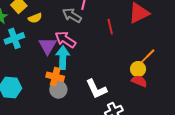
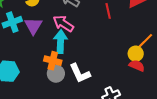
purple triangle: (48, 46) -> (33, 26), moved
white L-shape: (96, 89) -> (80, 73), moved

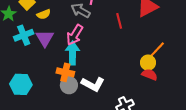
pink arrow: (63, 24) -> (75, 35), turned -90
white L-shape: (80, 73) -> (93, 84), turned -35

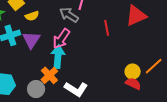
orange line: (156, 50) -> (154, 66), moved
orange cross: (65, 72) -> (49, 75), turned 30
gray circle: (69, 85) -> (36, 89), moved

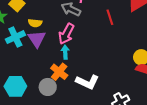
yellow semicircle: (32, 16) -> (35, 23), moved, turned 32
cyan arrow: (58, 57) -> (65, 52), size x0.6

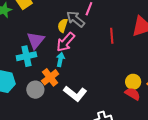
yellow semicircle: (35, 23) -> (63, 26), moved, turned 88
cyan cross: (15, 37) -> (26, 56), moved

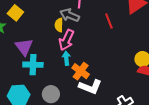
purple triangle: (36, 40) -> (24, 47), moved
cyan cross: (26, 56) -> (33, 65), turned 30
orange cross: (50, 77) -> (81, 71), moved

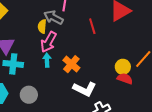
orange cross: (81, 71) -> (71, 64), moved
white L-shape: (90, 87) -> (85, 89), moved

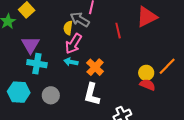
cyan arrow: (47, 60) -> (71, 62), turned -80
white L-shape: (85, 89) -> (92, 94), moved, turned 75

